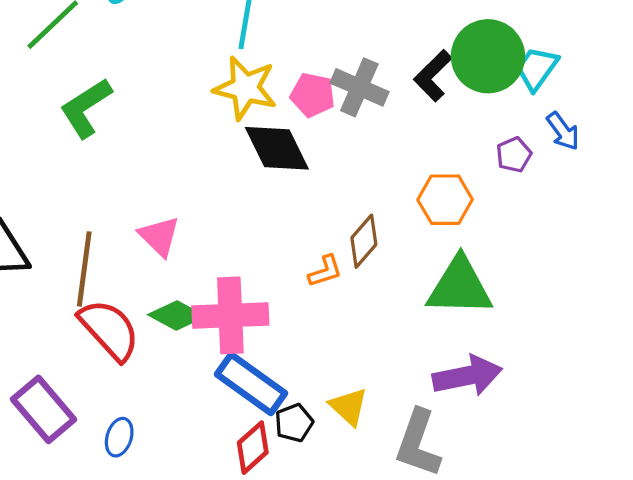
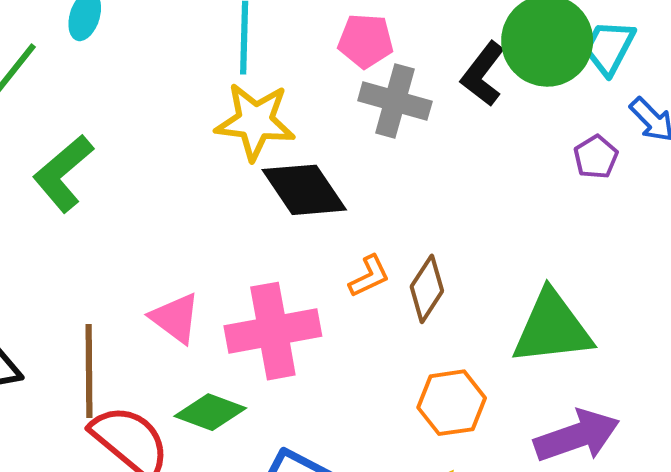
pink pentagon: (313, 95) -> (366, 41), moved
orange hexagon: (445, 200) -> (452, 403), moved
orange L-shape: (325, 271) -> (369, 276), moved
pink cross: (230, 315) -> (273, 331), moved

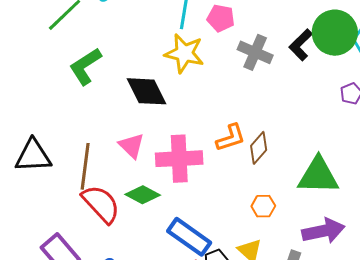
pink pentagon: (366, 41) -> (221, 18), moved
black diamond: (304, 190) -> (146, 91), moved
orange L-shape: (369, 276) -> (231, 138), size x1.4
orange hexagon: (452, 403) -> (263, 206), size x0.7

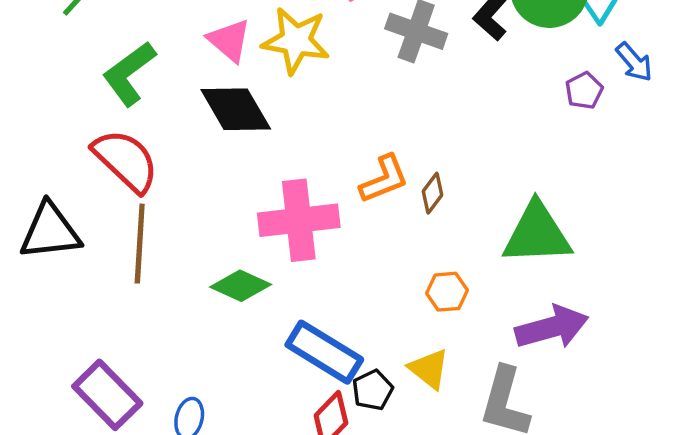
pink triangle: (132, 146) -> (229, 40), moved
brown diamond: (259, 148) -> (432, 193), size x0.7
red semicircle: (101, 204) -> (126, 160), moved

